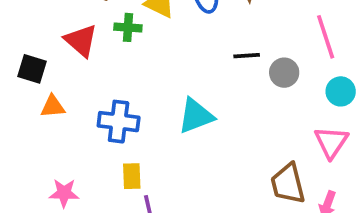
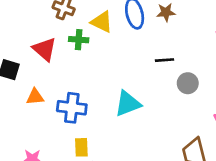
gray circle: (284, 73) -> (188, 83), moved
orange triangle: (53, 106) -> (35, 97), moved

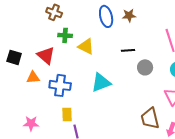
yellow triangle: (102, 22) -> (86, 46), moved
red triangle: (45, 49) -> (46, 55), moved

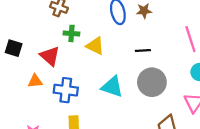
black square: (14, 57) -> (14, 48), moved
gray circle: (145, 67) -> (152, 82), moved, size x1.6
cyan triangle: (101, 82) -> (112, 87), turned 40

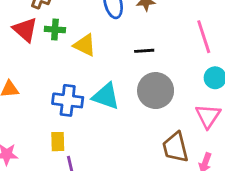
red triangle: (50, 56) -> (25, 30), moved
blue cross: (66, 90) -> (68, 100), moved

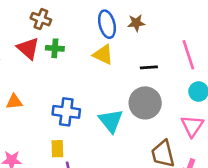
yellow triangle: (85, 45) -> (103, 55), moved
black line: (144, 51) -> (149, 67), moved
cyan triangle: (106, 96) -> (111, 121), moved, turned 32

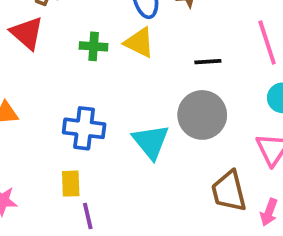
green cross: (55, 48) -> (94, 46), moved

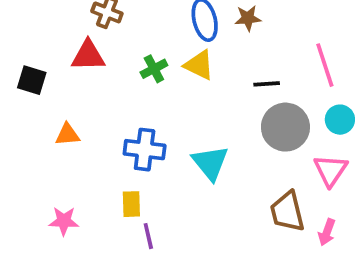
red triangle: (27, 33) -> (88, 56), turned -42
green cross: (94, 46) -> (154, 69), turned -32
gray circle: (202, 115) -> (285, 127), moved

